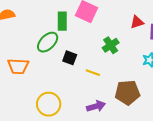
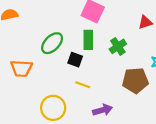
green rectangle: (62, 21) -> (88, 40), moved
yellow line: (93, 73) -> (83, 85), moved
brown pentagon: (127, 93) -> (135, 80), moved

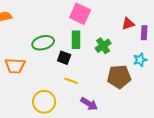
green ellipse: (52, 43) -> (43, 43), turned 30
purple arrow: (103, 110) -> (89, 104), turned 48

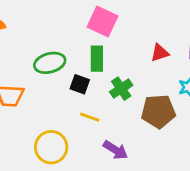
red triangle: (128, 24) -> (160, 53), moved
green cross: (103, 46) -> (121, 89), moved

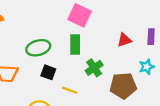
black square: (80, 84) -> (48, 72), moved

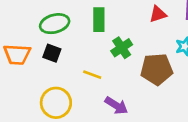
black square: (48, 72) -> (52, 53), moved

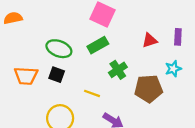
green rectangle: (99, 20) -> (98, 45), turned 60
green ellipse: (55, 24) -> (59, 49), turned 35

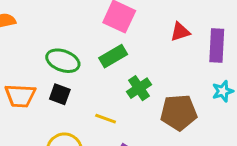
purple rectangle: (178, 37) -> (217, 45), size x1.5
red triangle: (150, 40) -> (180, 32), moved
cyan star: (173, 69) -> (223, 91), moved

